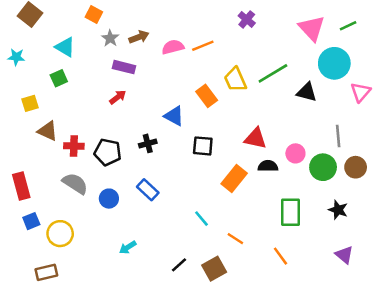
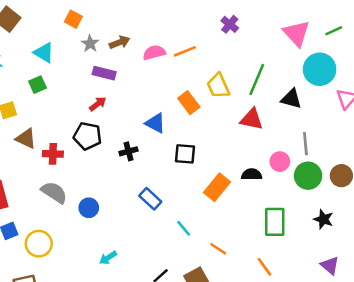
green line: (273, 73) -> (257, 80), turned -36
gray line: (338, 136) -> (305, 144), moved
red triangle: (255, 138) -> (252, 119), moved
black pentagon: (108, 152) -> (87, 136), moved
blue rectangle: (148, 190) -> (150, 199), moved

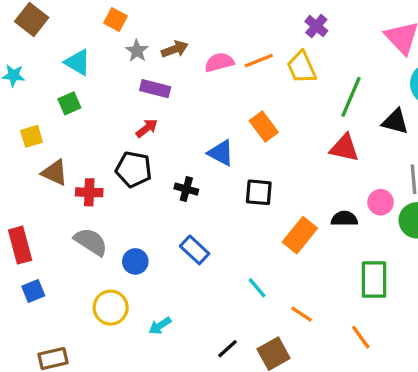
yellow trapezoid: (218, 86) -> (302, 67), moved
black cross: (128, 151) -> (186, 189), turned 30
blue rectangle: (150, 199) -> (195, 250), moved
yellow circle: (39, 244) -> (111, 308), moved

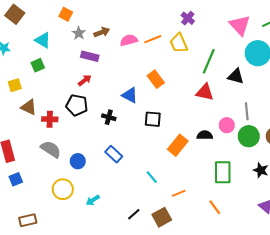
orange line: (302, 314) -> (179, 193), turned -56

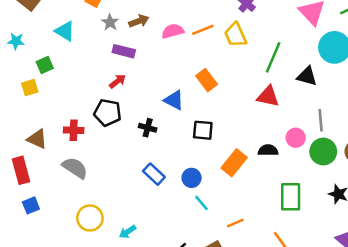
green square: (38, 65) -> (45, 65), moved
brown triangle: (29, 107) -> (37, 139), moved
blue circle: (78, 161) -> (192, 178), moved

